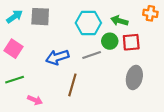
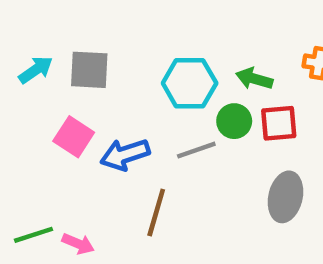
pink square: (13, 49) -> (74, 137), moved
green line: (15, 80) -> (33, 235), moved

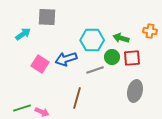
gray square: (89, 70) -> (47, 17), moved
blue arrow: (125, 155) -> (66, 59), moved

